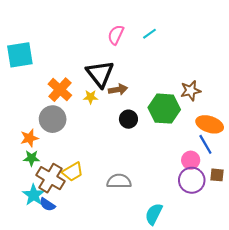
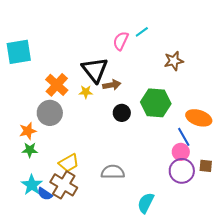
pink semicircle: (116, 35) -> (121, 41), moved
brown star: (191, 91) -> (174, 61), moved
blue line: (205, 144) -> (184, 137), moved
brown cross: (50, 178) -> (64, 185), moved

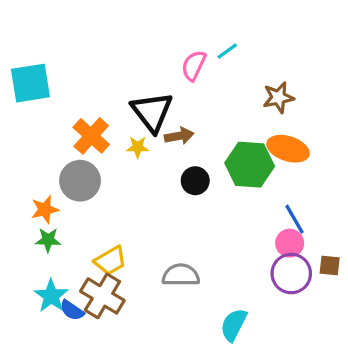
orange ellipse: (199, 118) -> (288, 149), moved

